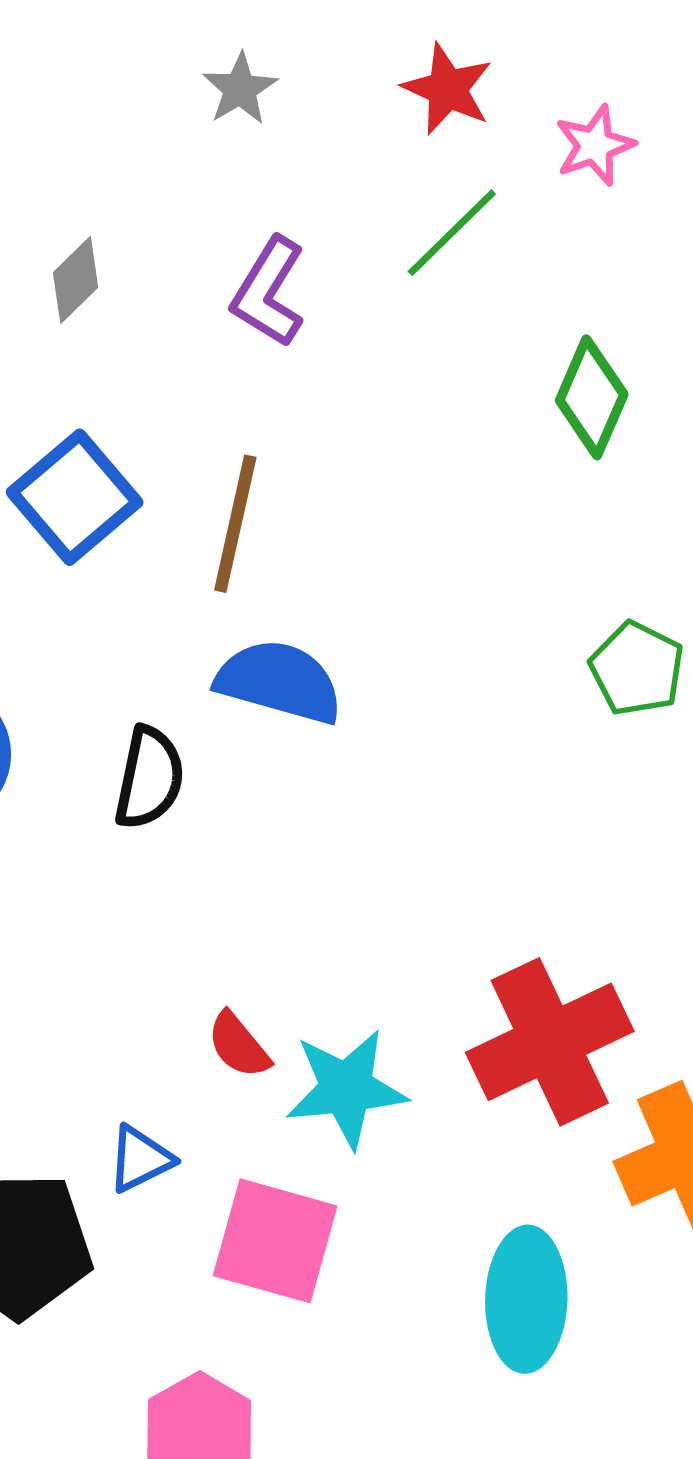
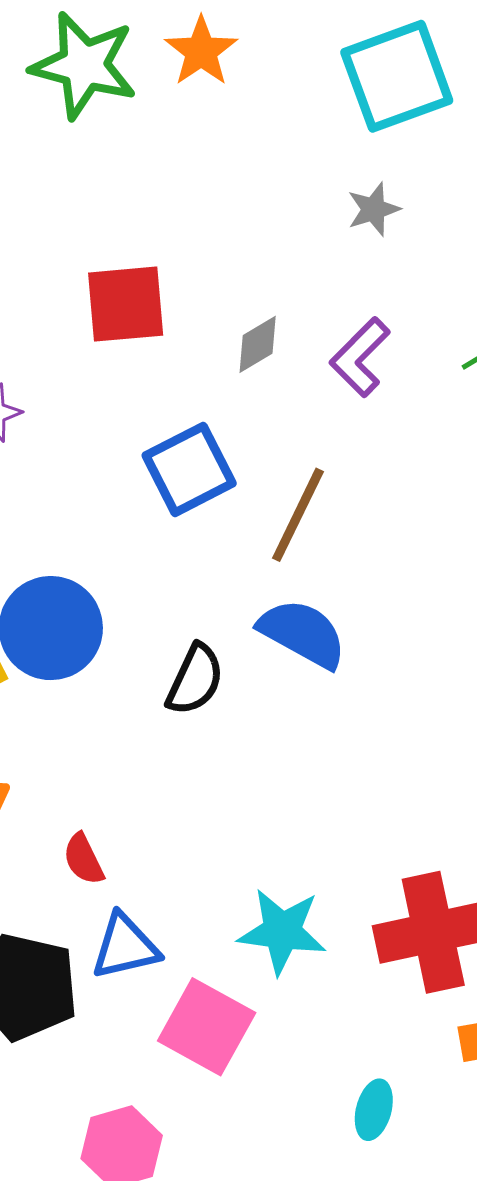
gray diamond: (76, 280) -> (258, 344), moved
red semicircle: (239, 1045) -> (84, 859), moved
blue triangle: (140, 1159) -> (125, 947), size x1.4
cyan ellipse: (526, 1299) -> (374, 1110), size x0.6

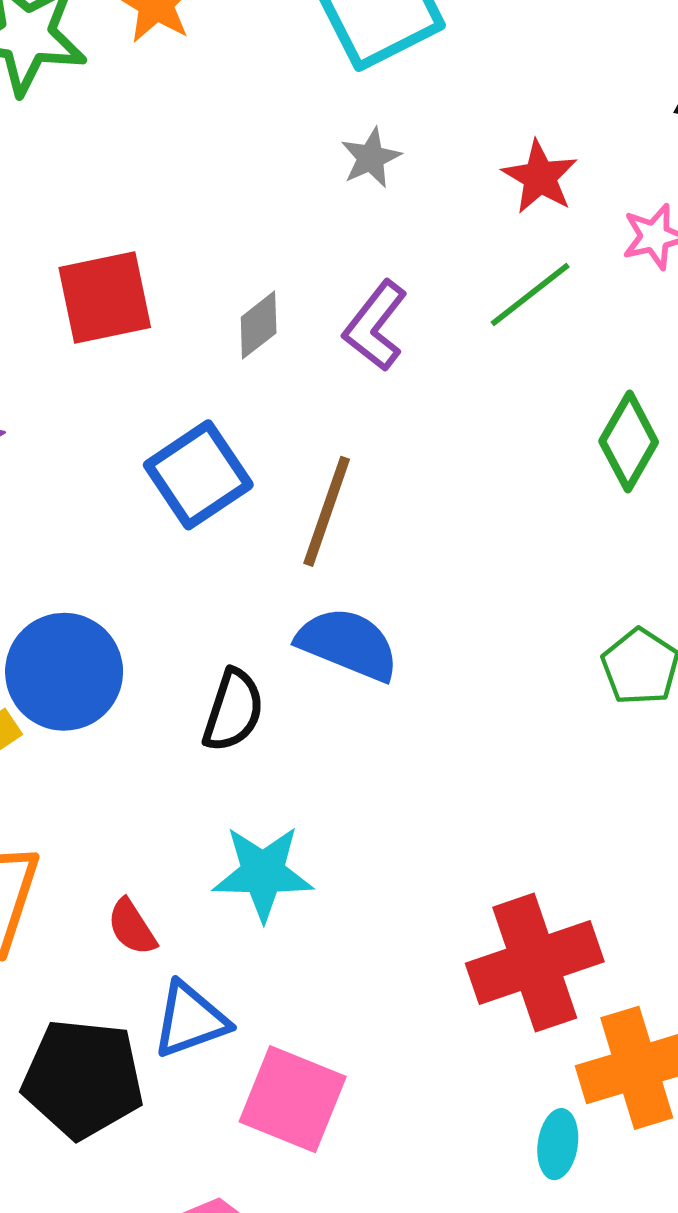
cyan star: (282, 931) -> (263, 873), moved
cyan ellipse: (374, 1110) -> (558, 1144), moved

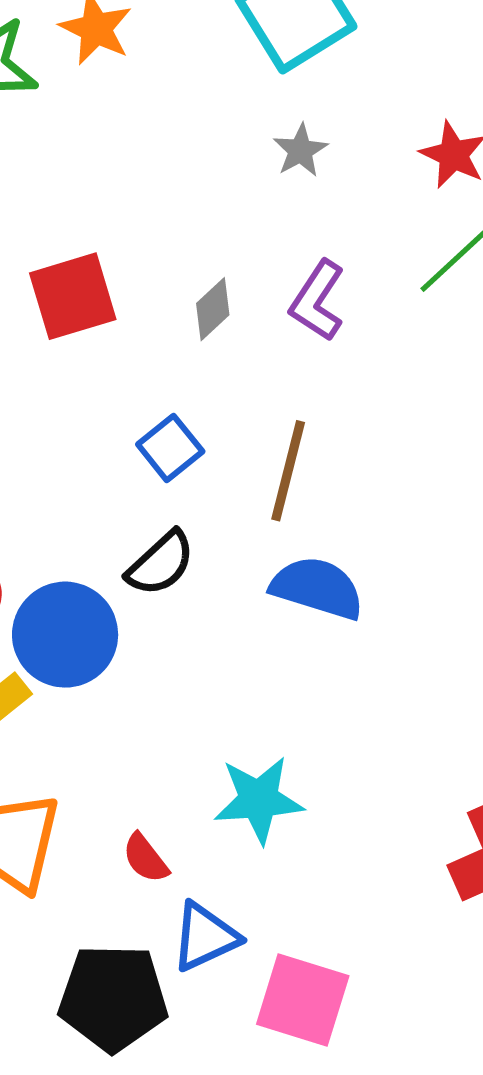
blue square: (198, 475) -> (170, 448), size x0.7
black semicircle: (233, 710) -> (161, 563), moved, turned 34

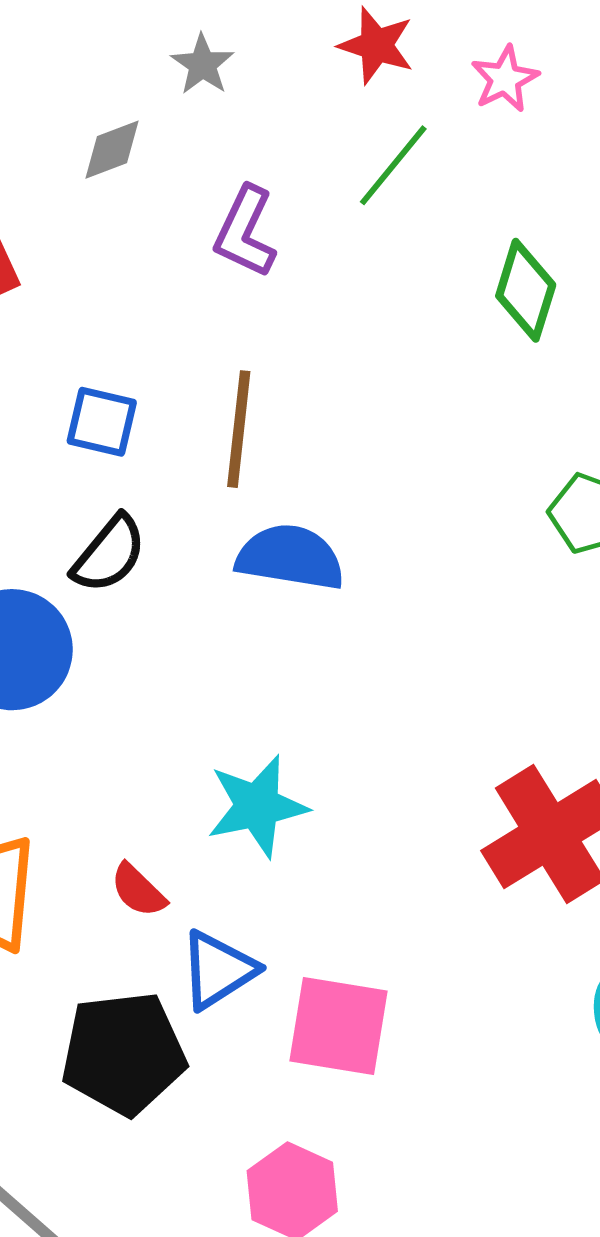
gray diamond: (213, 309) -> (112, 150), moved, turned 30
blue square: (170, 448) -> (102, 422), turned -30

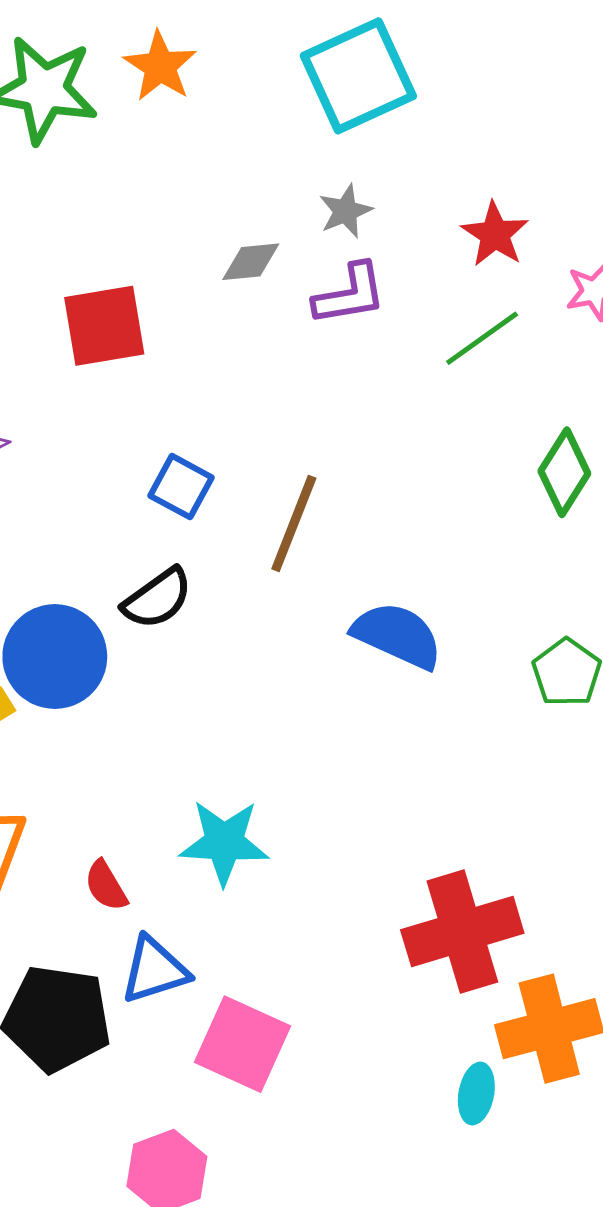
purple L-shape: (245, 232) -> (350, 294), moved, turned -140
blue semicircle: (290, 557) -> (397, 635), moved

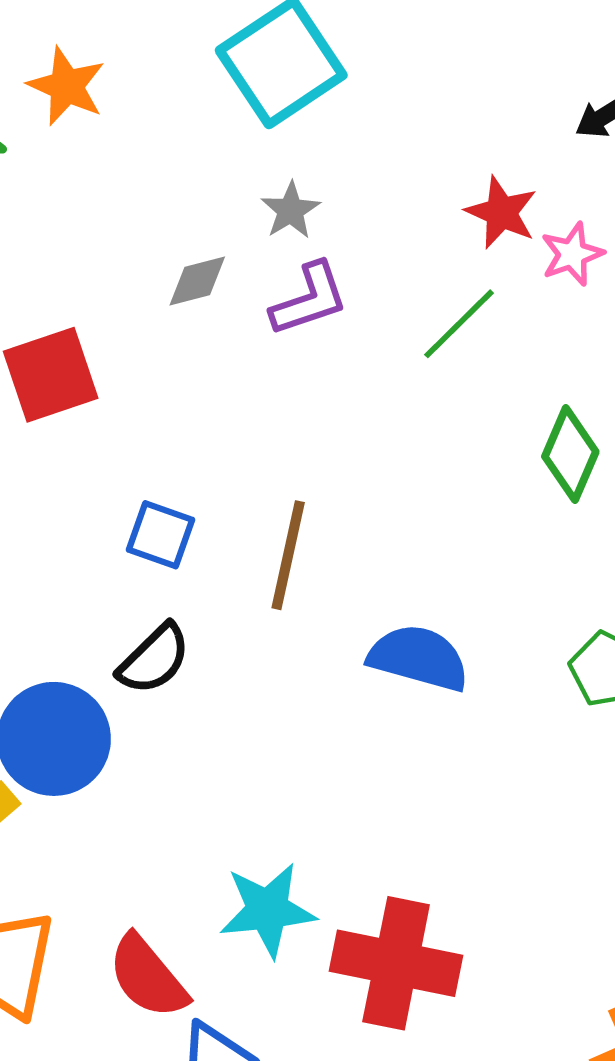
red star: (495, 234) -> (501, 212), moved
red semicircle: (106, 886) -> (148, 977), size x1.6
red cross: (462, 932) -> (396, 963), moved, turned 37

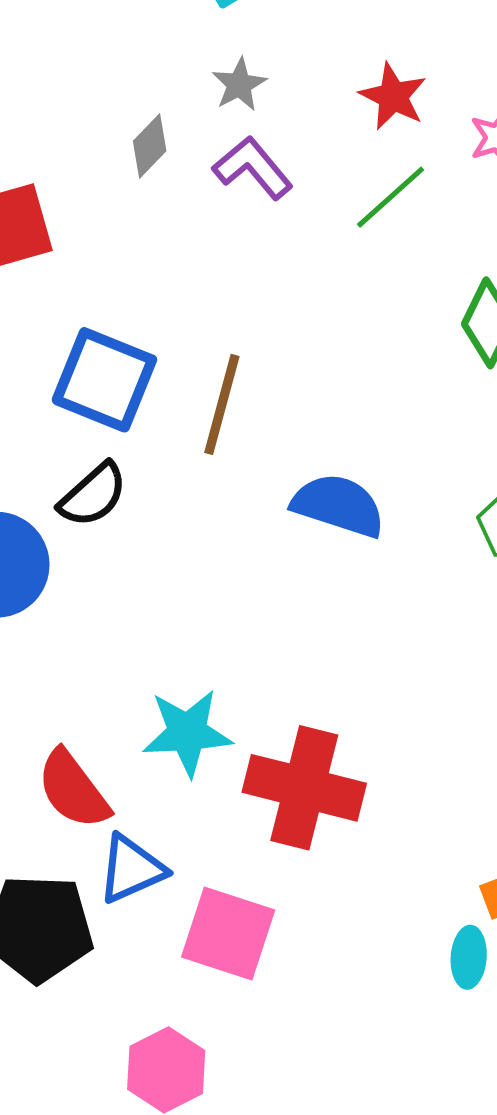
red star: (501, 212) -> (393, 96), moved
gray diamond: (197, 281) -> (150, 146), turned -34
purple L-shape: (309, 299) -> (253, 168), turned -114
blue square: (161, 535) -> (104, 380), size x1.6

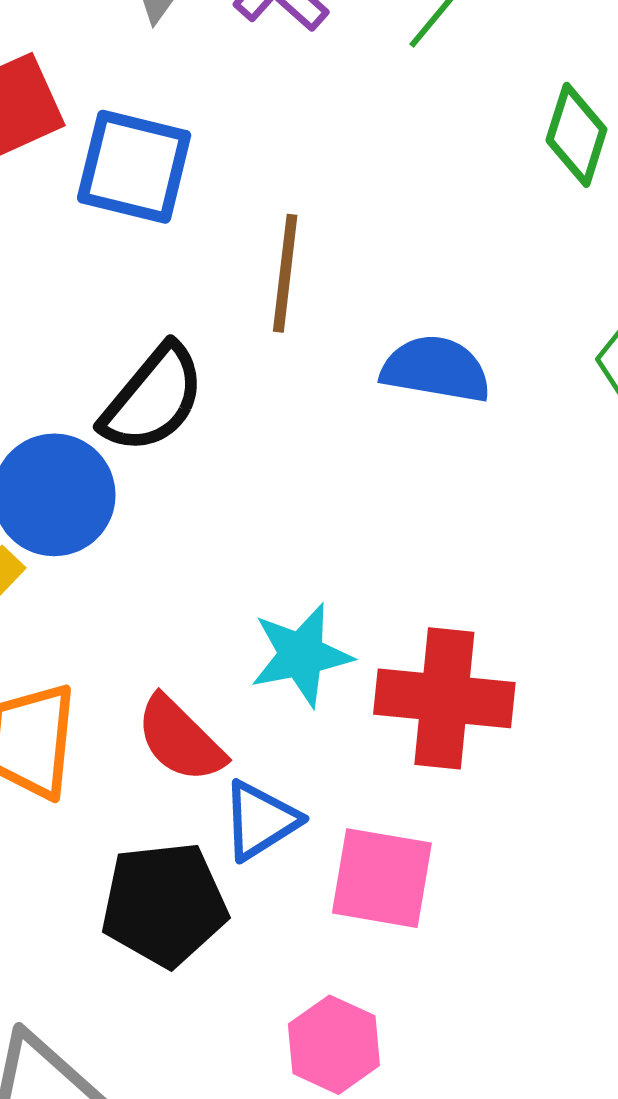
blue square: (104, 380) -> (134, 167), moved
black semicircle: (93, 495) -> (153, 399), size x1.4

